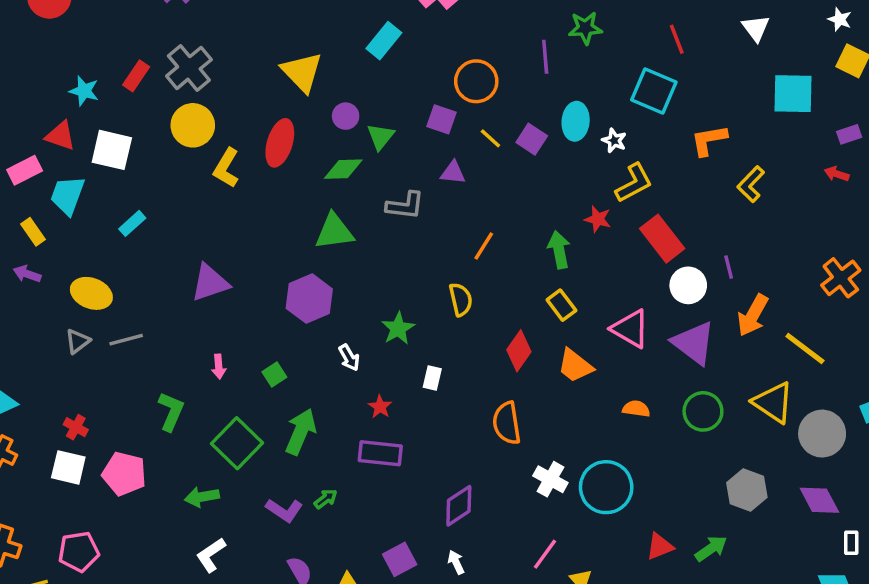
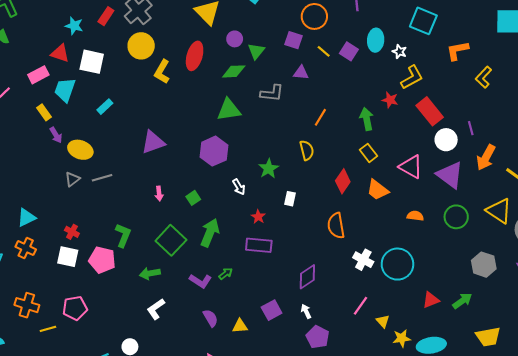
purple arrow: (27, 274) -> (56, 135), moved, turned -140
green L-shape: (171, 411) -> (123, 235), moved

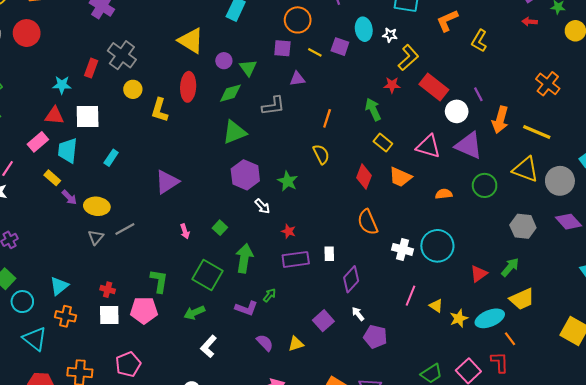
yellow circle: (141, 46) -> (133, 89), size x0.7
purple hexagon: (214, 151) -> (245, 175), moved
white rectangle: (290, 199) -> (329, 254), moved
yellow trapezoid: (488, 337) -> (522, 299), moved

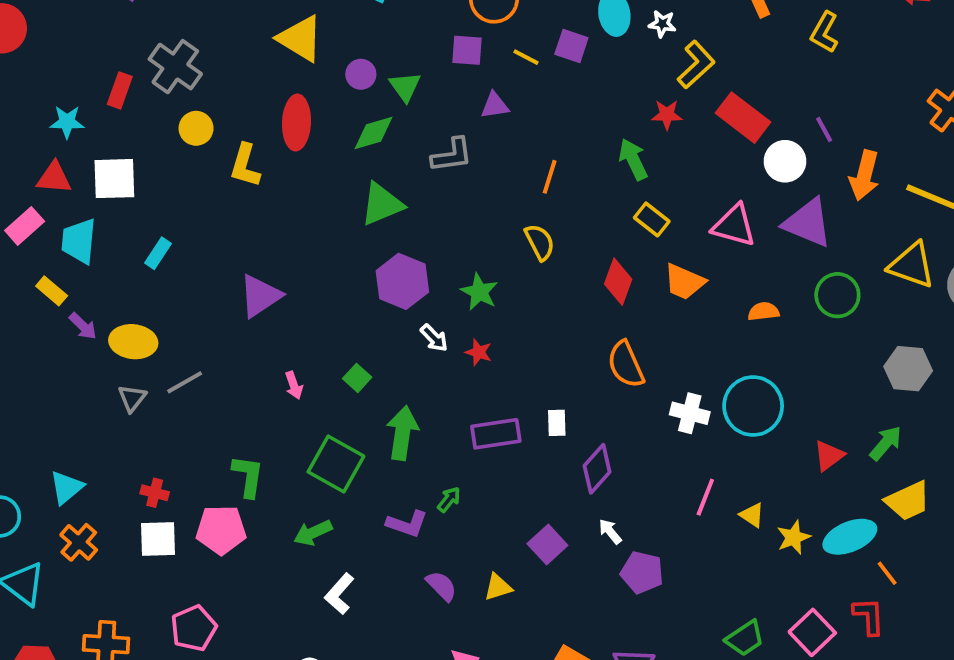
red star: (289, 231) -> (479, 352), moved
orange cross: (66, 316) -> (79, 542), turned 30

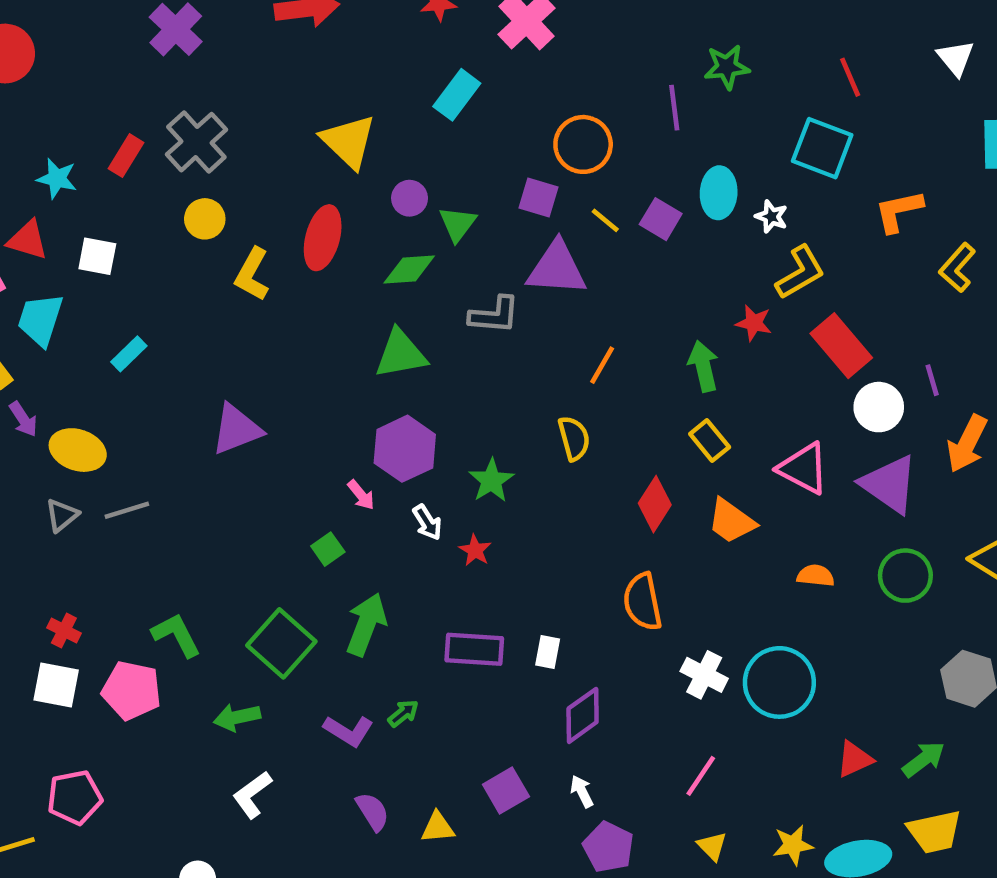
purple triangle: (495, 105) -> (557, 268), size x1.8
white square: (114, 179) -> (97, 256), size x0.7
pink arrow: (294, 385) -> (361, 495), moved, turned -32
green L-shape: (248, 476) -> (176, 635), turned -48
yellow triangle: (752, 515) -> (712, 846), moved

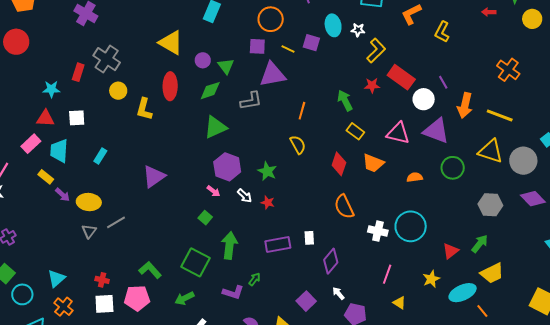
red star: (754, 323) -> (372, 85), moved
yellow star: (793, 845) -> (431, 279), moved

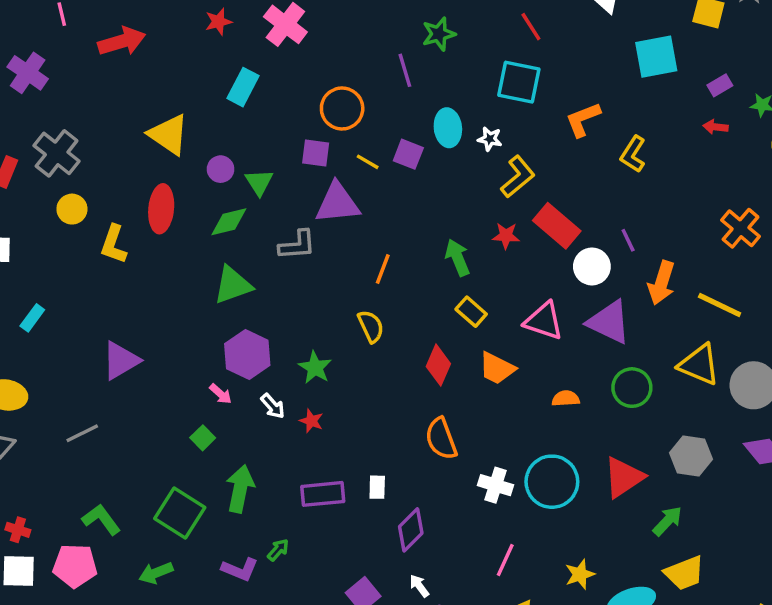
gray line: (116, 222) -> (82, 433), moved
red triangle: (450, 251) -> (624, 477), moved, size x1.5

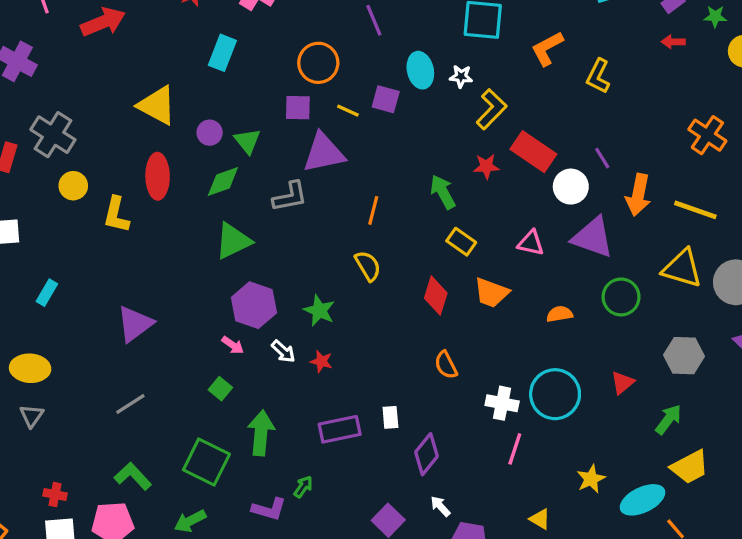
pink triangle: (544, 321) -> (531, 243), size x0.7
gray line: (82, 433) -> (130, 404), moved
orange semicircle: (441, 439) -> (446, 365), size x0.7
red triangle: (624, 477) -> (622, 383), size x0.6
pink line: (505, 560) -> (515, 449), moved

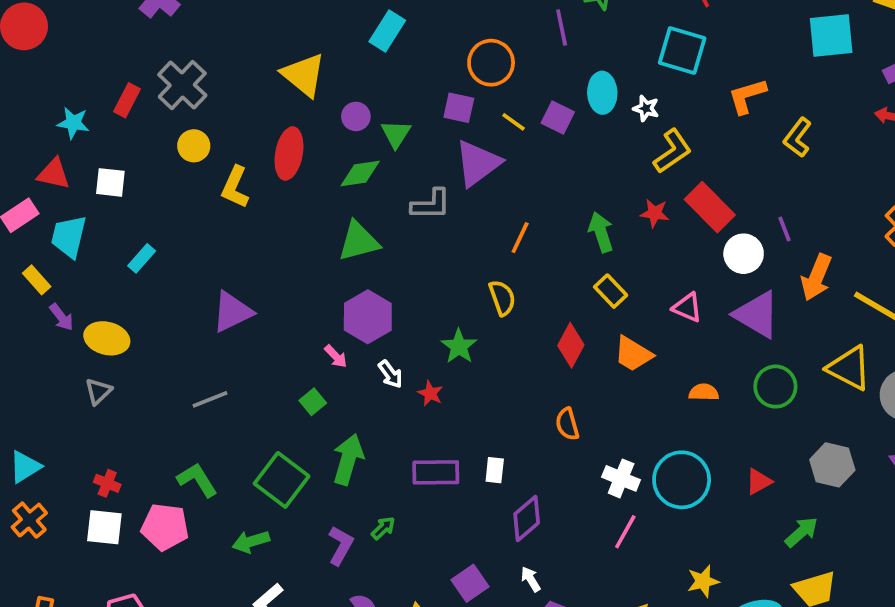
purple triangle: (324, 153) -> (478, 163), turned -36
green star: (319, 311) -> (459, 346), moved
purple L-shape: (269, 509) -> (341, 545), turned -88

